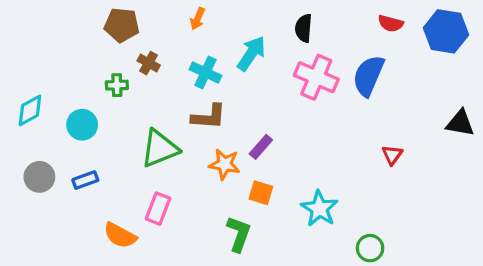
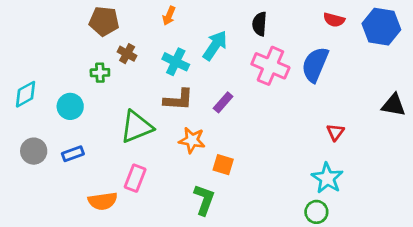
purple rectangle: (261, 147) -> (223, 102), moved
cyan star: (319, 209) -> (327, 178), moved
orange semicircle: (120, 235) -> (103, 201), turned -36

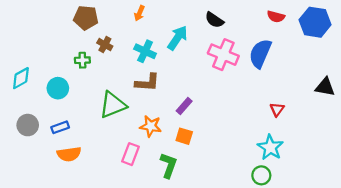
black semicircle: (260, 24) -> (214, 20), turned -60
purple rectangle: (223, 102) -> (184, 106), moved
orange star: (192, 140) -> (151, 126), moved
pink rectangle: (135, 178) -> (131, 154), moved
orange semicircle: (103, 201) -> (69, 154), moved

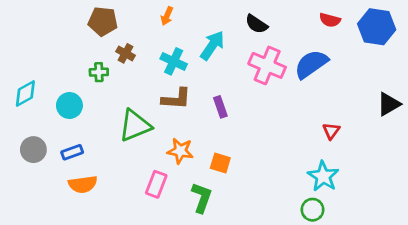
blue semicircle: (260, 53) -> (311, 64), turned 32
black triangle: (325, 87) -> (389, 104), turned -40
purple rectangle: (184, 106) -> (220, 107), moved, turned -60

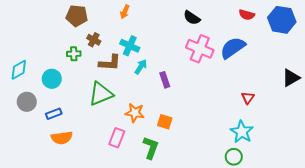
cyan arrow: (212, 45) -> (141, 67), moved, size x0.7
brown L-shape: (176, 99) -> (110, 63), moved
gray circle: (33, 150) -> (27, 102), moved

